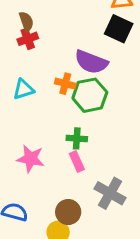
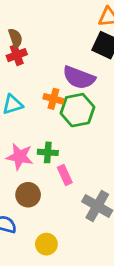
green cross: (77, 138) -> (48, 152), moved
pink star: (31, 159) -> (20, 157), moved
brown circle: (68, 212) -> (28, 195), moved

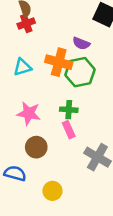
purple semicircle: (79, 78) -> (81, 43), size x0.6
orange cross: (53, 99) -> (59, 62), size x1.5
green cross: (48, 152) -> (69, 110), moved

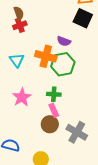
cyan triangle: (22, 67) -> (17, 60), turned -49
pink star: (29, 113) -> (22, 97), turned 30
brown circle: (36, 147) -> (50, 124), moved

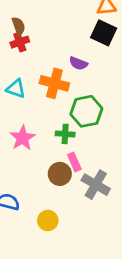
cyan triangle: (17, 60) -> (16, 89), turned -35
green hexagon: (63, 64) -> (86, 111), moved
pink rectangle: (54, 110) -> (74, 162), moved

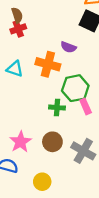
pink star: (23, 138) -> (21, 142), moved
pink rectangle: (74, 162) -> (86, 106), moved

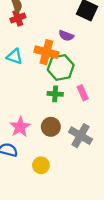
green hexagon: (75, 88) -> (61, 67), moved

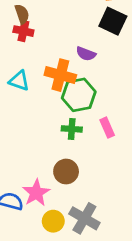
red cross: (18, 18) -> (23, 31), turned 32
pink star: (20, 127) -> (36, 193), moved
gray cross: (80, 136) -> (84, 218), moved

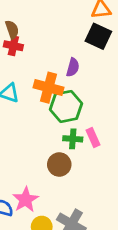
purple semicircle: (86, 54) -> (73, 67), turned -96
green cross: (72, 129) -> (73, 139), moved
brown circle: (66, 172) -> (59, 165), moved

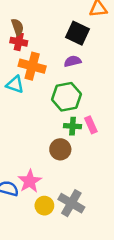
black square: (98, 36) -> (77, 33), moved
purple semicircle: (73, 67) -> (73, 61), turned -119
orange cross: (48, 88) -> (32, 66), moved

